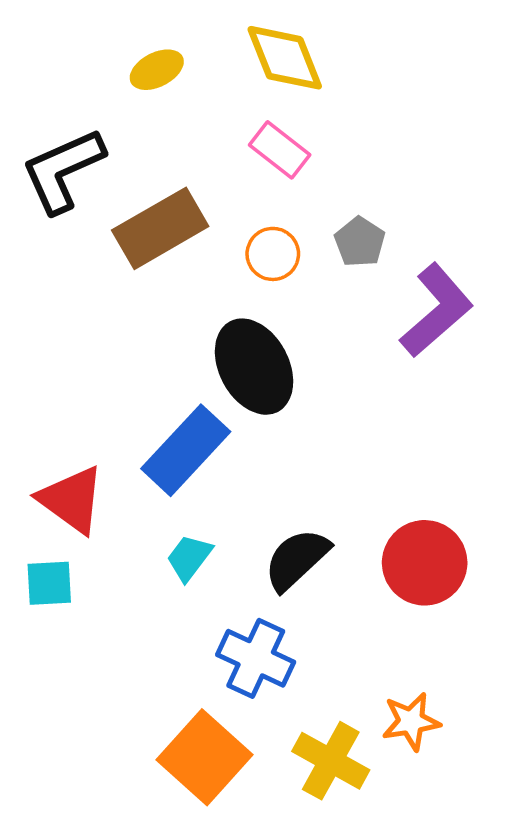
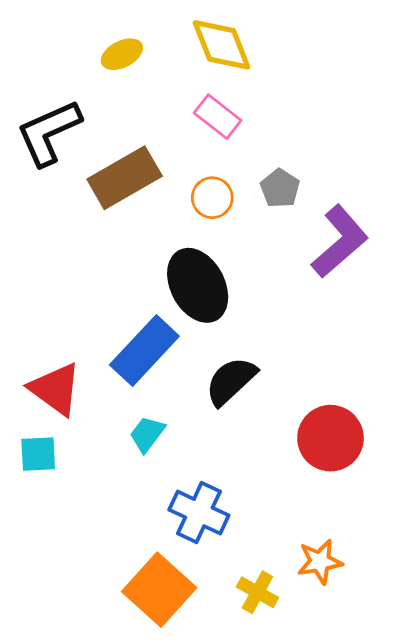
black semicircle: (297, 559) -> (231, 381), moved
yellow cross: (331, 761) -> (257, 592), size x0.7

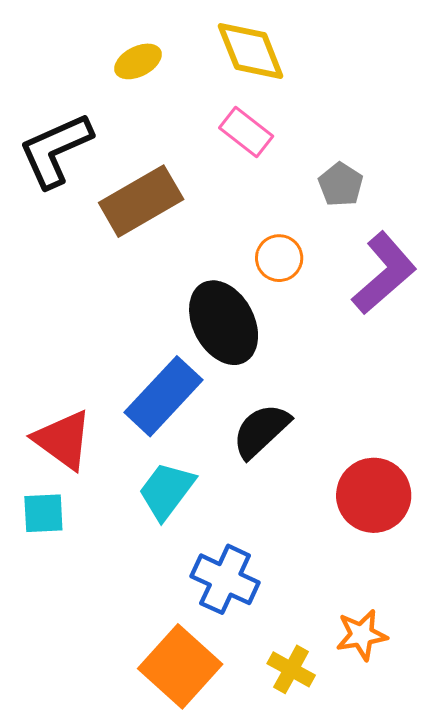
gray pentagon: (280, 188) -> (341, 185), moved
orange circle: (212, 198) -> (279, 258), moved
cyan trapezoid: (147, 434) -> (167, 491), size x1.4

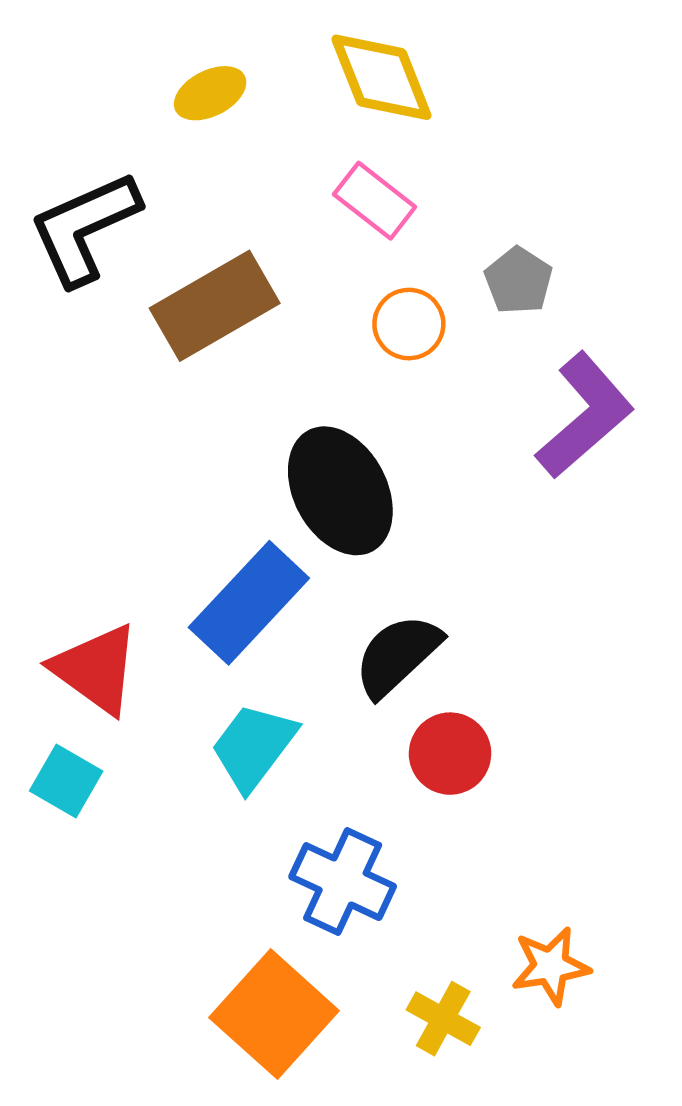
orange circle: (279, 258) -> (409, 324), moved
red circle: (374, 495) -> (450, 754), moved, size x0.7
cyan square: (43, 513) -> (66, 781), turned 33

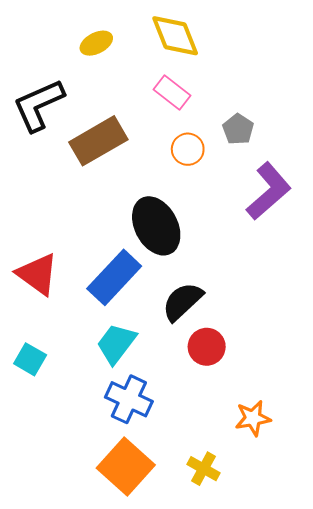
red triangle: (96, 669) -> (37, 274), moved
blue cross: (343, 882) -> (129, 399), moved
orange star: (551, 966) -> (253, 418), moved

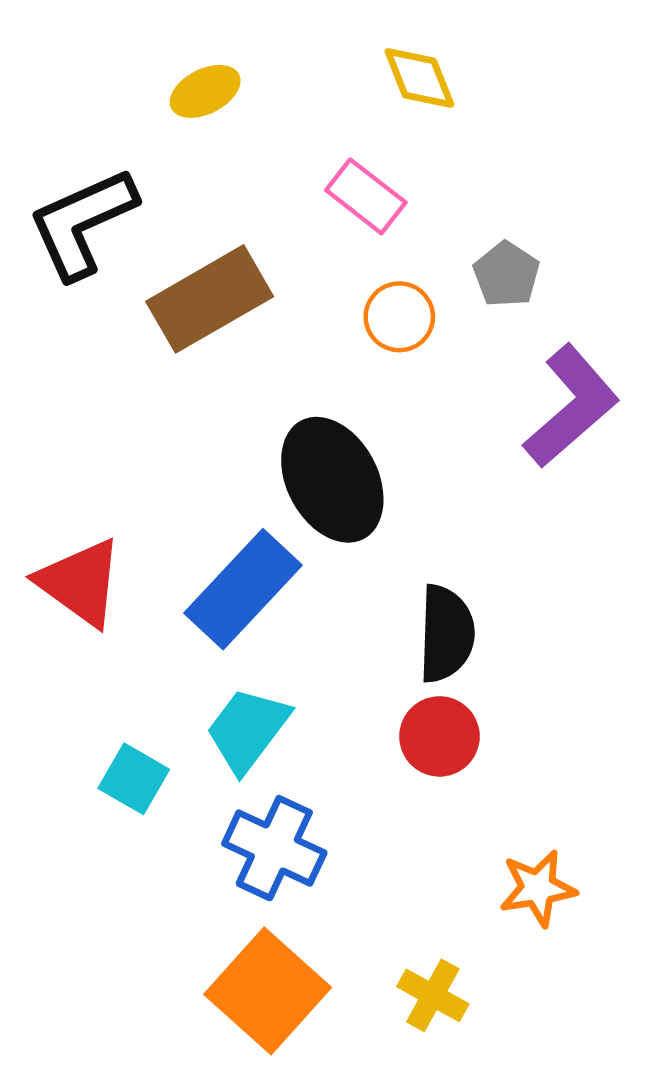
yellow diamond: (175, 36) -> (419, 78), moved, size x0.7
black semicircle: (182, 302) -> (446, 634), moved, turned 135
cyan square: (30, 359) -> (134, 779), moved

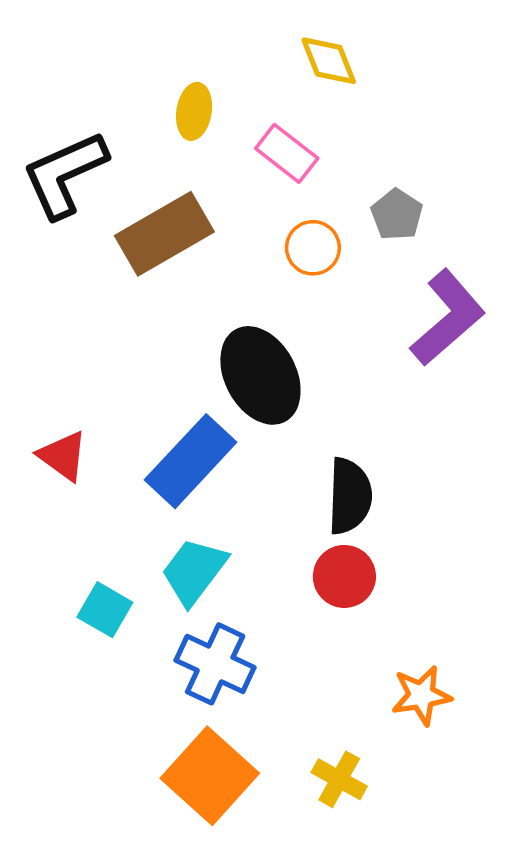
yellow ellipse: (205, 91) -> (194, 111), moved, turned -54
red triangle: (80, 582) -> (63, 456), size x0.7

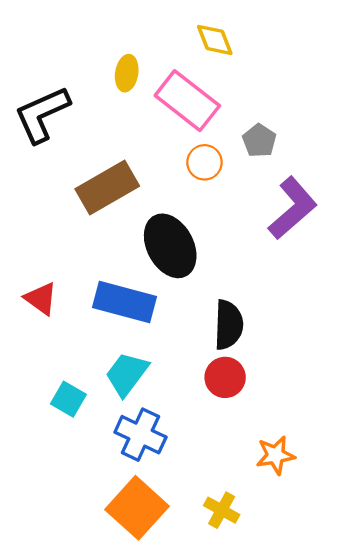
pink rectangle: (287, 153) -> (187, 101), size x1.6
brown rectangle: (164, 234) -> (107, 188), moved
blue rectangle: (191, 461) -> (124, 302), turned 62

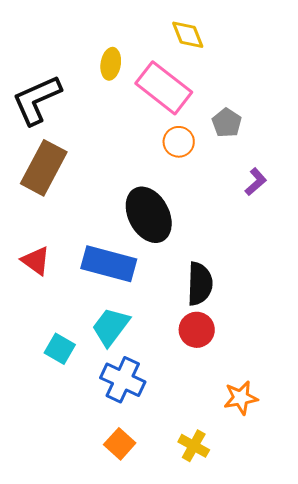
brown rectangle: (107, 188) -> (44, 168), moved, turned -32
purple L-shape: (293, 208) -> (256, 182), size x0.5
orange square: (137, 508) -> (120, 444), size x0.6

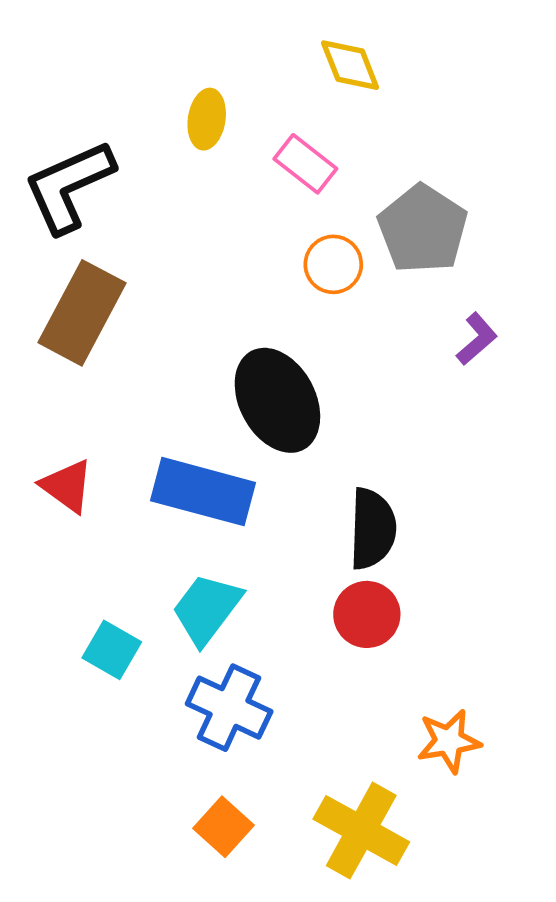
pink rectangle: (164, 88) -> (305, 164), size x0.6
gray pentagon: (227, 123) -> (423, 229), size x1.6
yellow cross: (194, 446) -> (361, 830), size x1.6

